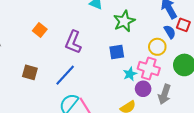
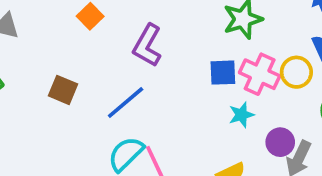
pink cross: (149, 68) -> (260, 74), moved
purple circle: (143, 89) -> (280, 142), moved

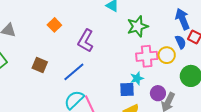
blue square: (223, 73) -> (127, 89), moved
pink cross: (260, 74) -> (147, 56), turned -30

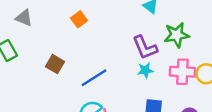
purple L-shape: (86, 41) -> (145, 47), moved, turned -60
cyan star: (137, 78) -> (145, 70), moved

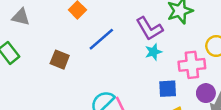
pink cross: (182, 72) -> (192, 65), moved
blue line: (94, 78) -> (101, 39), moved

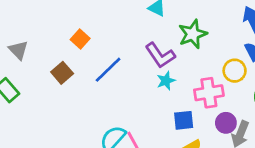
gray triangle: (21, 17) -> (18, 50), turned 36
brown square: (60, 60) -> (62, 73), moved, turned 30

